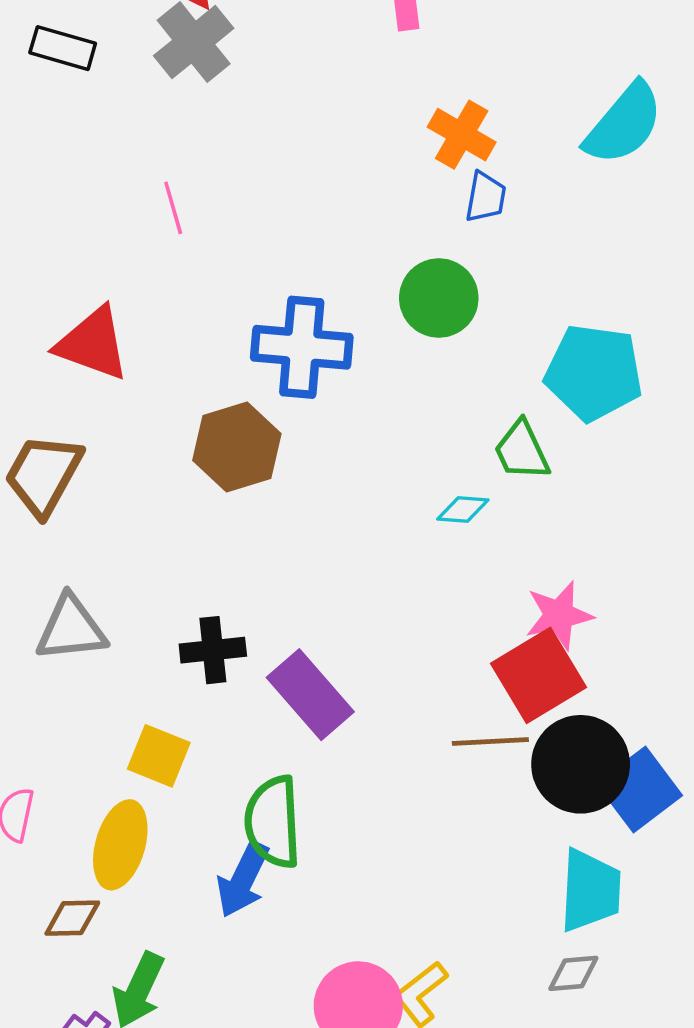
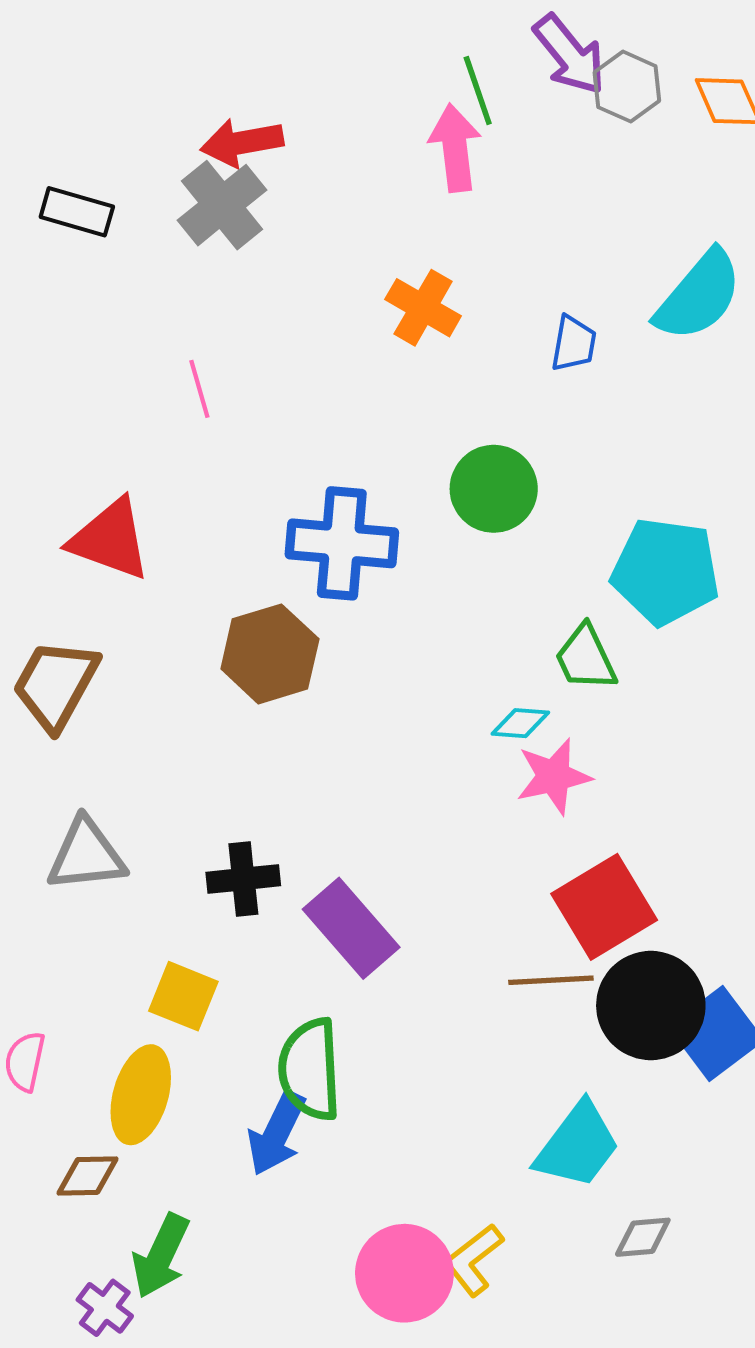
orange cross: (462, 135) -> (423, 308), moved
blue trapezoid: (486, 197) -> (574, 344), moved
pink star: (559, 615) -> (554, 776), moved
cyan trapezoid: (590, 890) -> (578, 1145), moved, turned 34

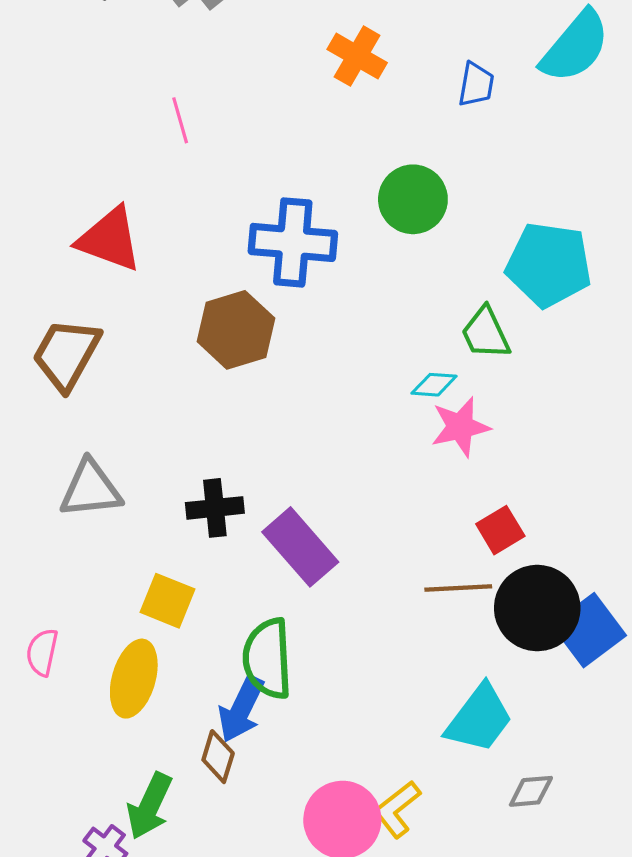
red square: (604, 907) -> (500, 530), size x0.6
brown diamond: (87, 1176) -> (218, 757), moved, turned -72

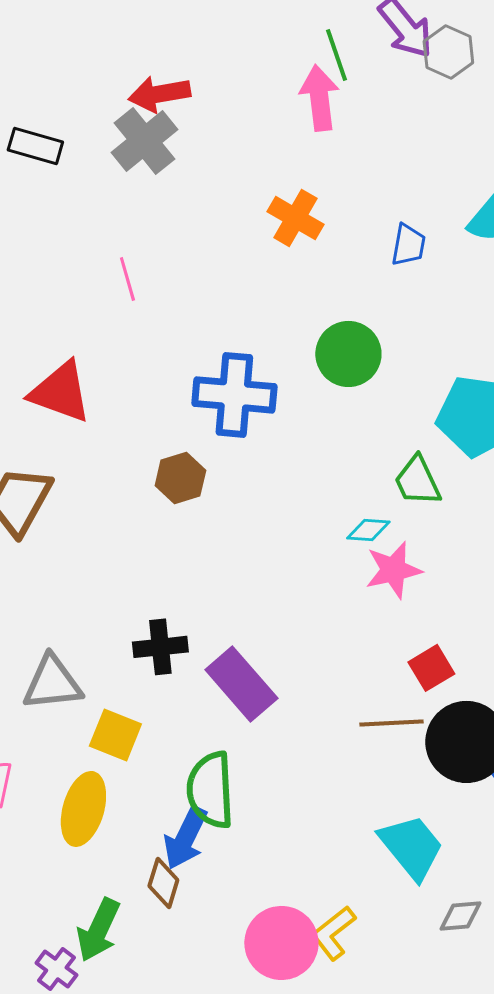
brown hexagon: (236, 330) -> (180, 478), size x0.7
gray triangle: (91, 489) -> (52, 683), moved
cyan trapezoid: (479, 719) -> (411, 847), turned -76

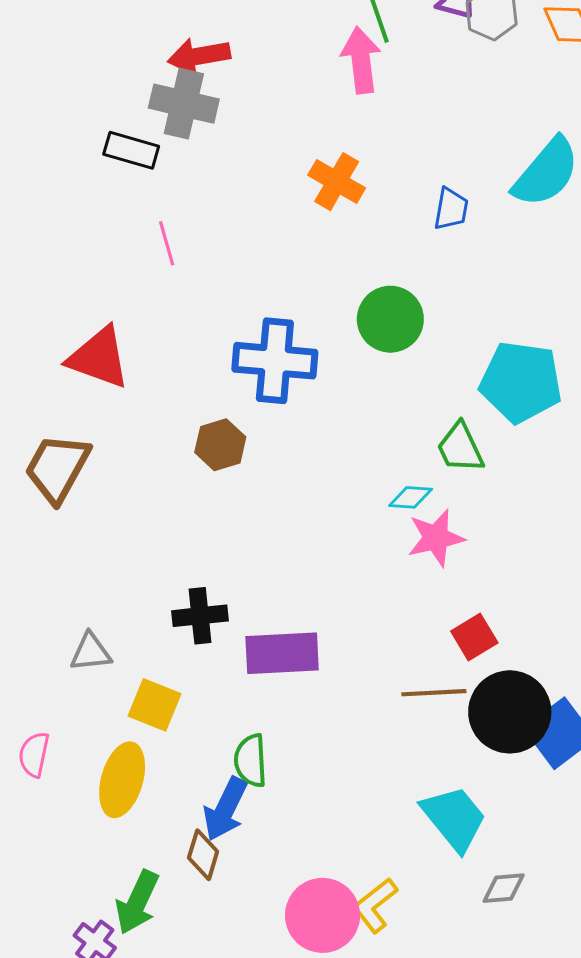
gray cross: (144, 141) -> (184, 104), turned -38
black rectangle: (35, 146) -> (131, 150), moved
gray triangle: (52, 683) -> (91, 652), size x0.7
purple rectangle: (241, 684) -> (282, 653), turned -52
green semicircle: (210, 790) -> (251, 761), size x0.7

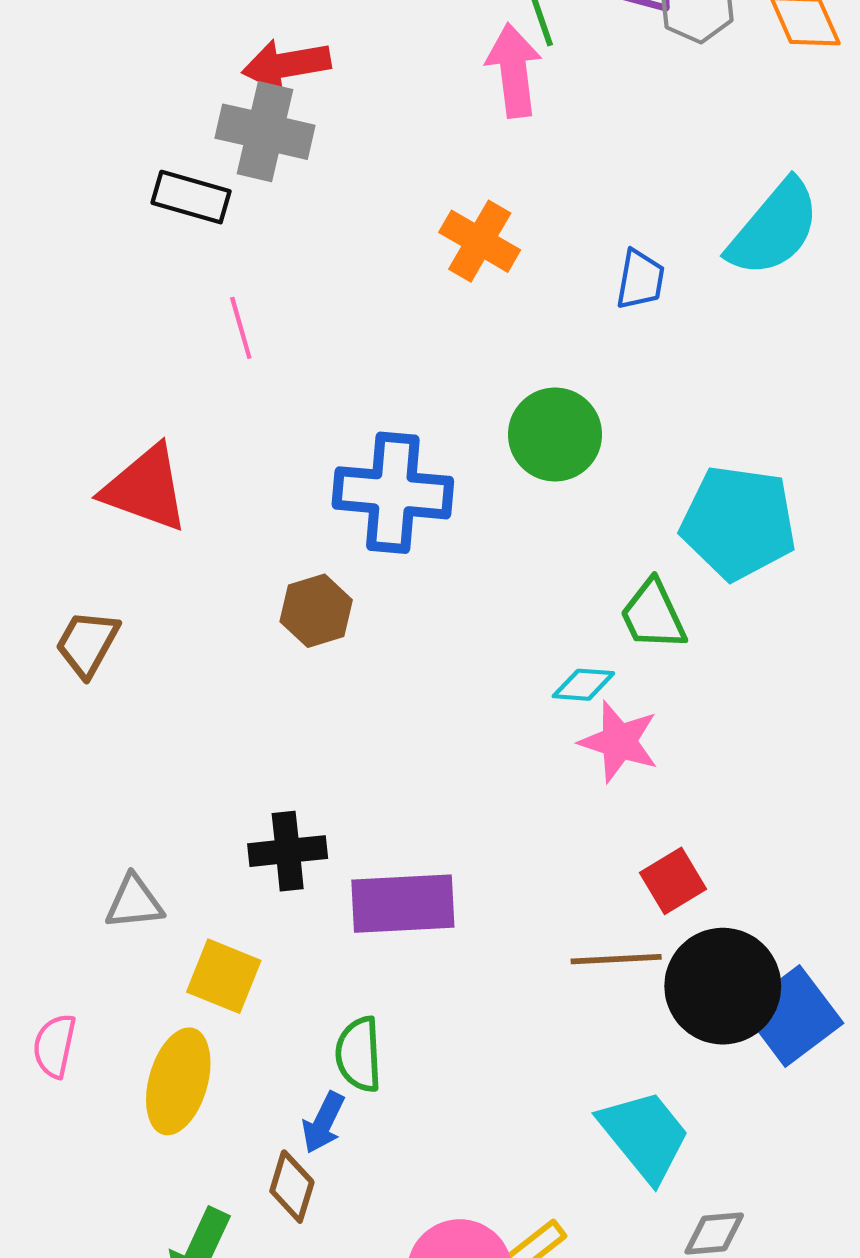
brown trapezoid: (57, 468) -> (87, 643), size x0.7
pink star: (436, 538) -> (619, 742), turned 30
blue arrow: (225, 809) -> (323, 1123), size x0.7

